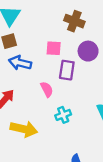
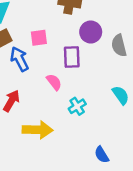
pink square: (54, 48) -> (39, 38), moved
blue arrow: (20, 63) -> (20, 59), turned 60

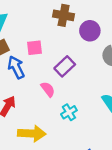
purple circle: (91, 32) -> (90, 31), moved
purple rectangle: (72, 57) -> (65, 66), turned 48

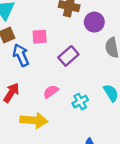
pink semicircle: (48, 89) -> (51, 92), moved, turned -91
cyan cross: (69, 112) -> (80, 102), moved

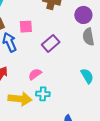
purple circle: (94, 22) -> (83, 15), moved
cyan cross: (80, 102) -> (43, 94), moved, turned 32

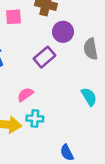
purple circle: (83, 15) -> (63, 32), moved
pink square: (26, 27) -> (14, 17), moved

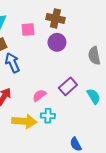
purple circle: (63, 32) -> (57, 42), moved
purple rectangle: (45, 57) -> (68, 86), moved

